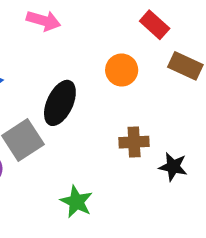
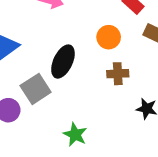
brown cross: (134, 142) -> (118, 74), moved

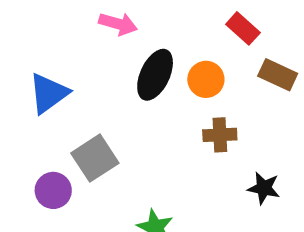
black ellipse: (63, 62) -> (155, 75), moved

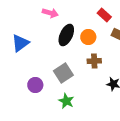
gray square: (95, 158) -> (63, 73), moved
purple circle: (53, 190) -> (35, 85), moved

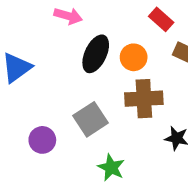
brown cross: (94, 61) -> (144, 99), size x1.5
green star: (66, 101) -> (111, 168), moved

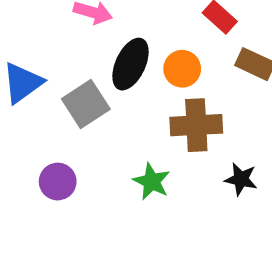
gray square: (91, 119) -> (86, 104), moved
green star: (111, 168) -> (152, 182), moved

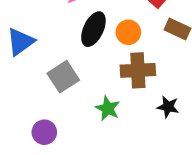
gray square: (86, 104) -> (63, 77), moved
purple circle: (58, 182) -> (44, 132), moved

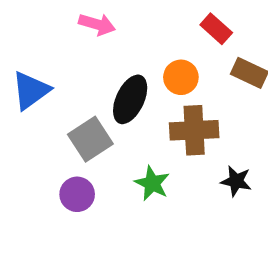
black ellipse: (93, 29) -> (130, 99), moved
purple circle: (44, 132) -> (77, 194), moved

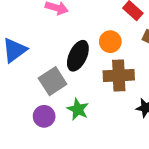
green star: (152, 183) -> (78, 109), moved

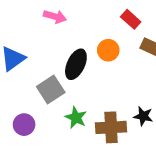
brown cross: (119, 75) -> (111, 127), moved
purple circle: (44, 116) -> (24, 125), moved

